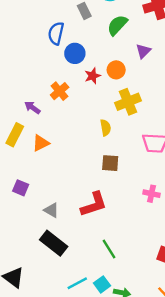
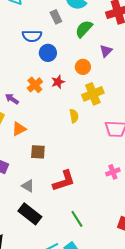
blue semicircle: (56, 33) -> (32, 36), turned -102
red star: (93, 76) -> (58, 82), moved
brown square: (110, 163) -> (38, 152), moved
pink cross: (152, 194) -> (113, 172), turned -32

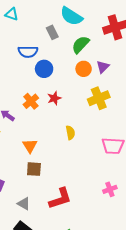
orange circle: (83, 67) -> (84, 69), moved
yellow cross: (93, 94) -> (99, 98), moved
orange triangle: (19, 129) -> (30, 146), moved, turned -35

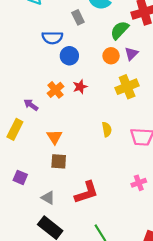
green semicircle: (81, 45) -> (120, 30), moved
yellow semicircle: (70, 133) -> (107, 129), moved

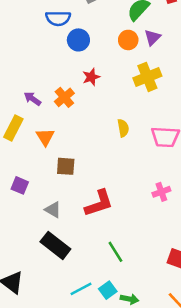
orange cross: (56, 90) -> (64, 97), moved
orange triangle: (54, 137) -> (45, 137), moved

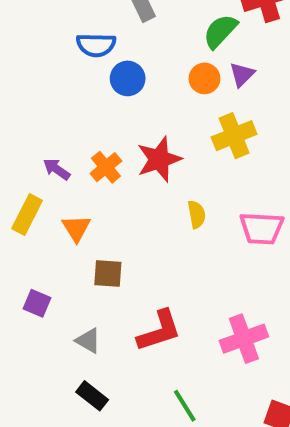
red star: (91, 77) -> (159, 159), moved, size x1.6
pink cross: (161, 192) -> (244, 339), moved, size x1.6
black rectangle: (55, 245) -> (92, 396), size x0.7

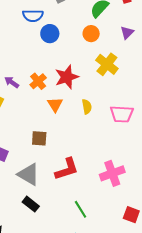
purple triangle: (242, 75) -> (127, 33), moved
yellow cross: (234, 136) -> (107, 64), turned -30
orange triangle: (76, 228) -> (55, 105), moved
gray triangle: (88, 341) -> (29, 174), size x1.6

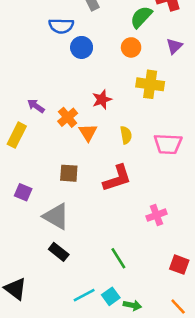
yellow cross: (107, 64) -> (150, 84), turned -30
red star: (67, 77) -> (102, 100), size x0.7
orange cross: (38, 81) -> (68, 117), moved
red L-shape: (67, 169) -> (117, 178), moved
pink cross: (112, 173) -> (156, 215), size x0.7

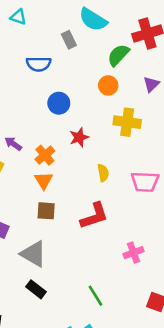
blue circle: (82, 47) -> (59, 103), moved
orange triangle: (88, 133) -> (44, 180), moved

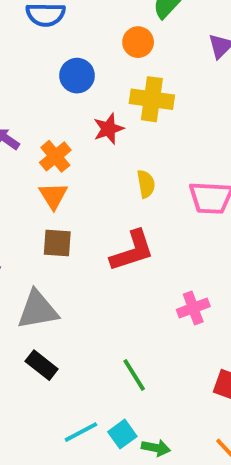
orange circle: (108, 85) -> (138, 42), moved
yellow cross: (127, 122) -> (152, 99), moved
gray triangle: (33, 254) -> (38, 310), turned -40

